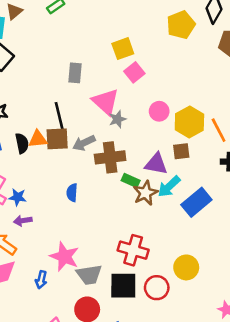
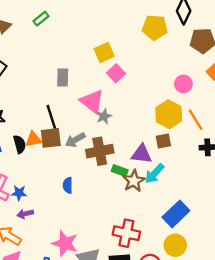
yellow pentagon: (181, 25) -> (155, 27), turned 30
pink circle: (159, 111) -> (183, 84), moved
blue rectangle: (196, 202) -> (176, 214), moved

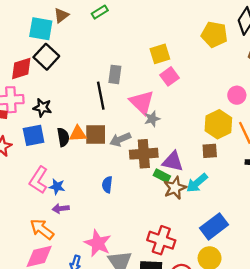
black line: (52, 118) -> (101, 96), moved
purple triangle: (141, 154) -> (173, 161), moved

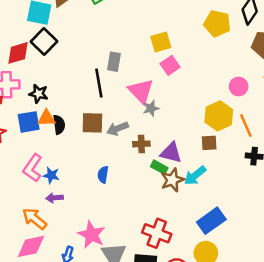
orange triangle: (78, 134) -> (46, 118), moved
brown cross: (144, 154) -> (141, 144), size x0.6

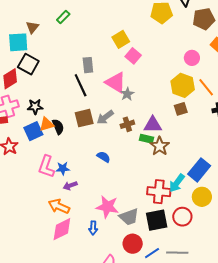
blue semicircle: (103, 175) -> (104, 157), turned 128
cyan arrow: (195, 176) -> (177, 183), moved

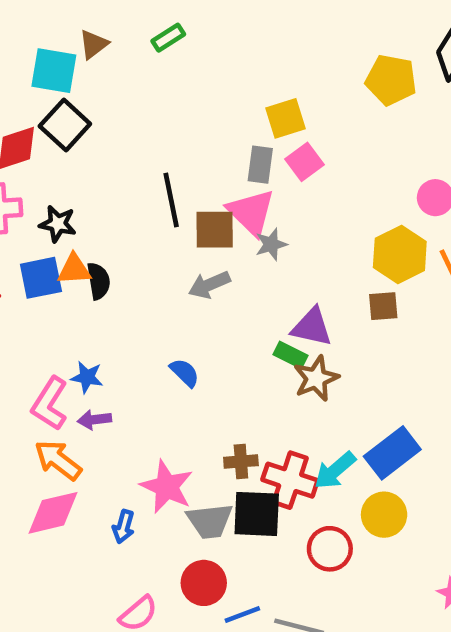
gray rectangle: (88, 65) -> (260, 165), moved
brown square: (84, 118) -> (215, 230), moved
brown cross: (127, 124) -> (241, 461), moved
pink L-shape: (46, 167) -> (50, 404), moved
black square: (157, 220) -> (257, 514), moved

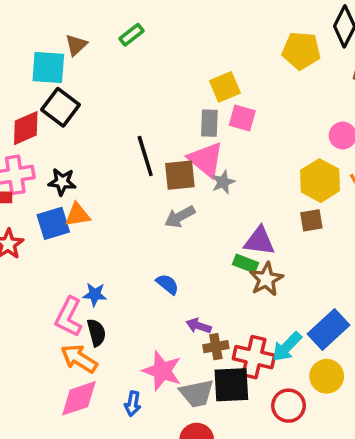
pink square: (305, 162) -> (242, 118), turned -32
black semicircle: (99, 281) -> (96, 333), moved
purple arrow: (94, 420) -> (199, 326), moved, turned 30

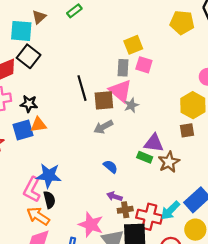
brown star: (266, 279) -> (169, 162), moved
blue semicircle: (167, 284) -> (110, 167), moved
blue star: (95, 294) -> (49, 176), size x1.6

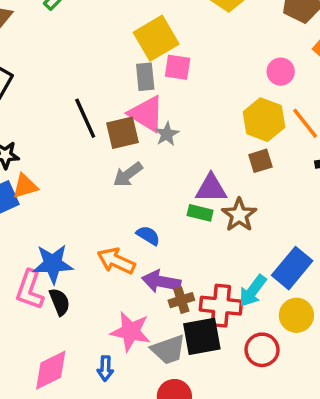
yellow square: (133, 45) -> (156, 38), size x1.4
purple arrow: (114, 196) -> (161, 282), size x1.5
orange arrow: (38, 216) -> (116, 261), moved

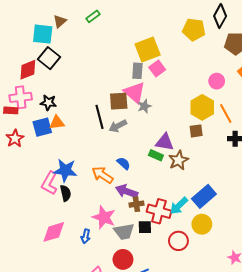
pink square: (178, 67) -> (157, 68), turned 35
black line: (85, 118) -> (99, 117), moved
black square: (202, 336) -> (145, 227), size x0.6

